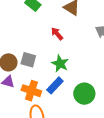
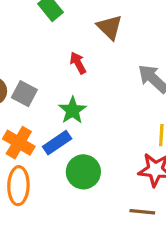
green circle: (84, 94) -> (83, 172), moved

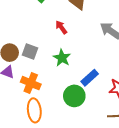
blue rectangle: (57, 143) -> (90, 78), moved

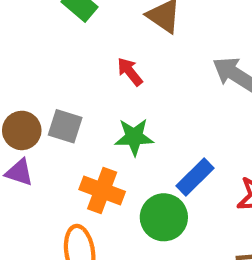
green star: (62, 58) -> (134, 137), turned -30
orange cross: (31, 83) -> (102, 190), moved

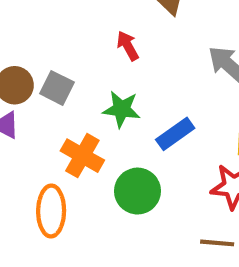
blue rectangle: (195, 177) -> (175, 134), moved

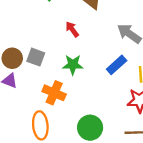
blue rectangle: (175, 134) -> (117, 65), moved
green circle: (137, 191) -> (90, 128), moved

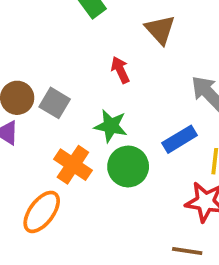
orange ellipse: (40, 125) -> (42, 212), turned 32
green circle: (90, 128) -> (128, 166), moved

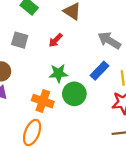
red arrow: (120, 70) -> (56, 40), turned -96
gray square: (55, 103) -> (20, 40), moved

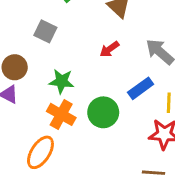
red arrow: (56, 40) -> (109, 49), moved
green star: (58, 73) -> (62, 81), moved

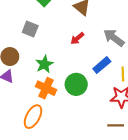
green star: (62, 81) -> (44, 64), turned -30

